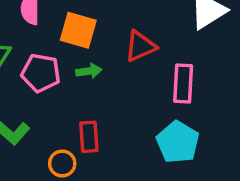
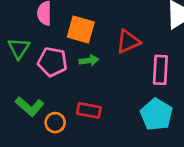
red rectangle: (89, 137) -> (89, 110), turned -75
orange circle: (62, 164) -> (55, 123), moved

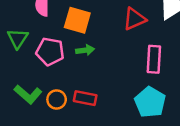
red triangle: (128, 42) -> (134, 19), moved
orange circle: (55, 123) -> (57, 99), moved

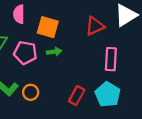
red rectangle: (85, 98) -> (77, 96), moved, turned -72

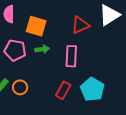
pink rectangle: (111, 59) -> (71, 56), moved

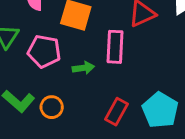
green arrow: (42, 49) -> (83, 68), moved
pink rectangle: (71, 56) -> (115, 47), moved

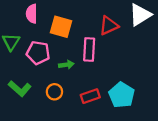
orange circle: (52, 107) -> (54, 92), moved
red rectangle: (116, 112) -> (90, 96), turned 42

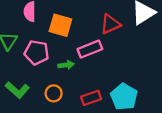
pink rectangle: (89, 49) -> (90, 49), turned 65

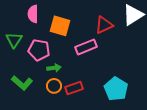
green arrow: (66, 65) -> (54, 68), moved
red rectangle: (91, 98) -> (74, 88), moved

